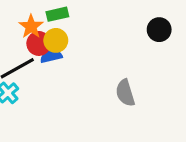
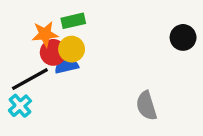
orange star: (31, 27) -> (45, 34), turned 30

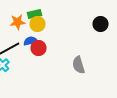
yellow circle: (72, 49) -> (38, 24), moved
red circle: (53, 52) -> (38, 48), moved

